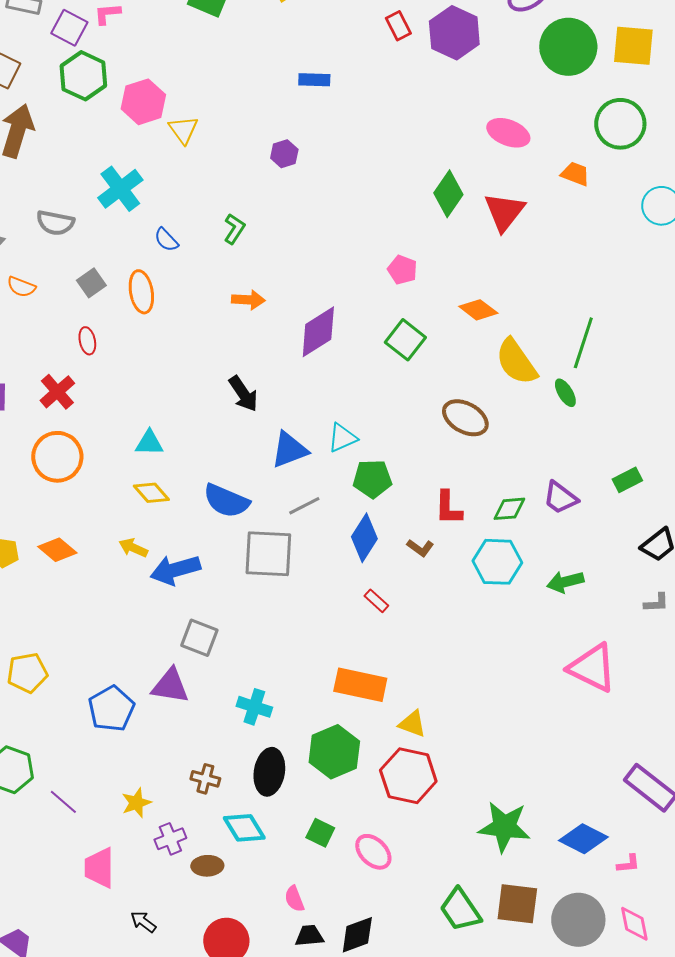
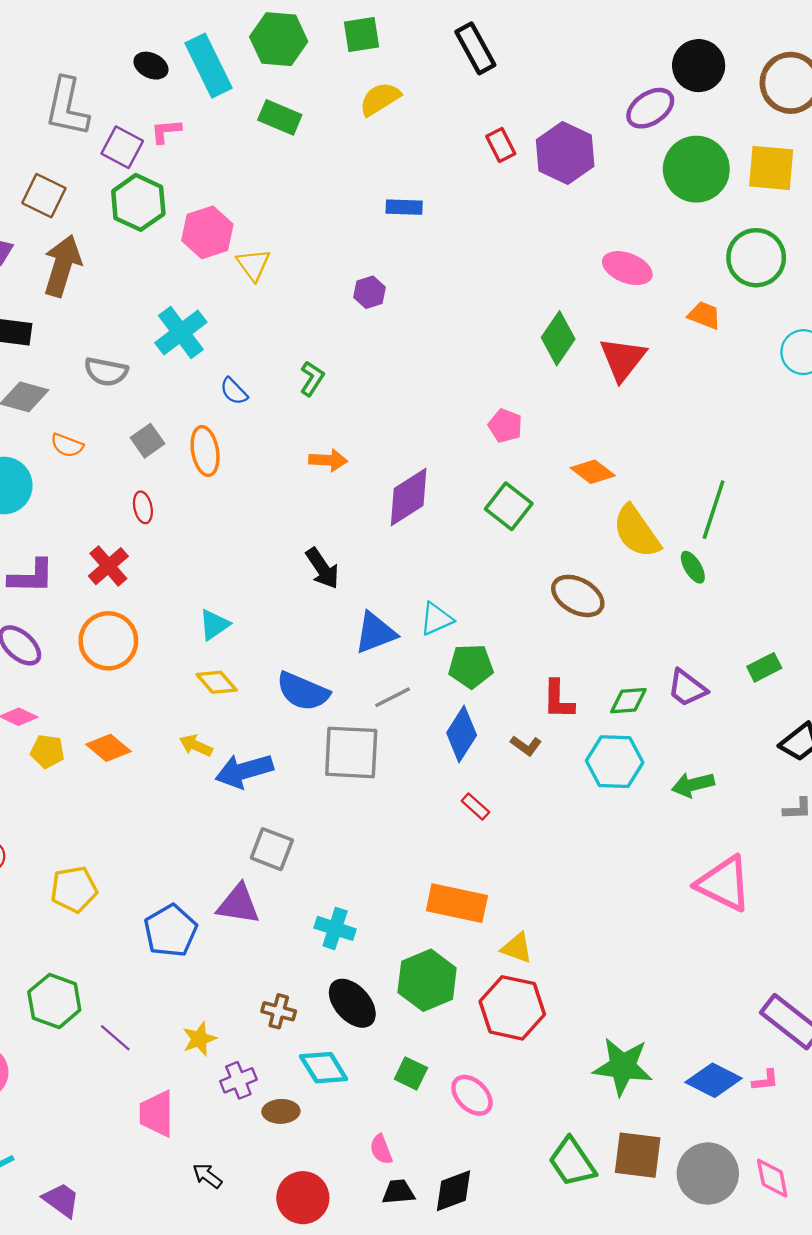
cyan triangle: (149, 443) -> (214, 625), turned -36
black ellipse: (269, 772) -> (352, 1003), turned -51
pink L-shape: (628, 864) -> (765, 1080), moved

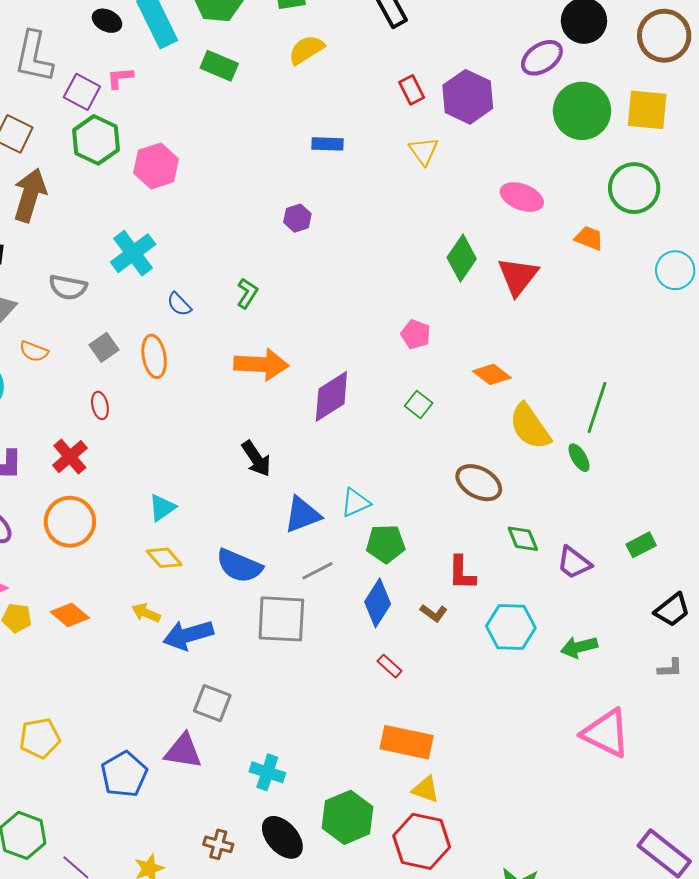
yellow triangle: (253, 265) -> (424, 151), moved
orange arrow: (328, 460) -> (261, 364), size x1.6
green square: (509, 506) -> (419, 404), size x0.7
green diamond: (628, 701) -> (523, 539), moved, turned 72
orange rectangle: (457, 903) -> (407, 742), moved

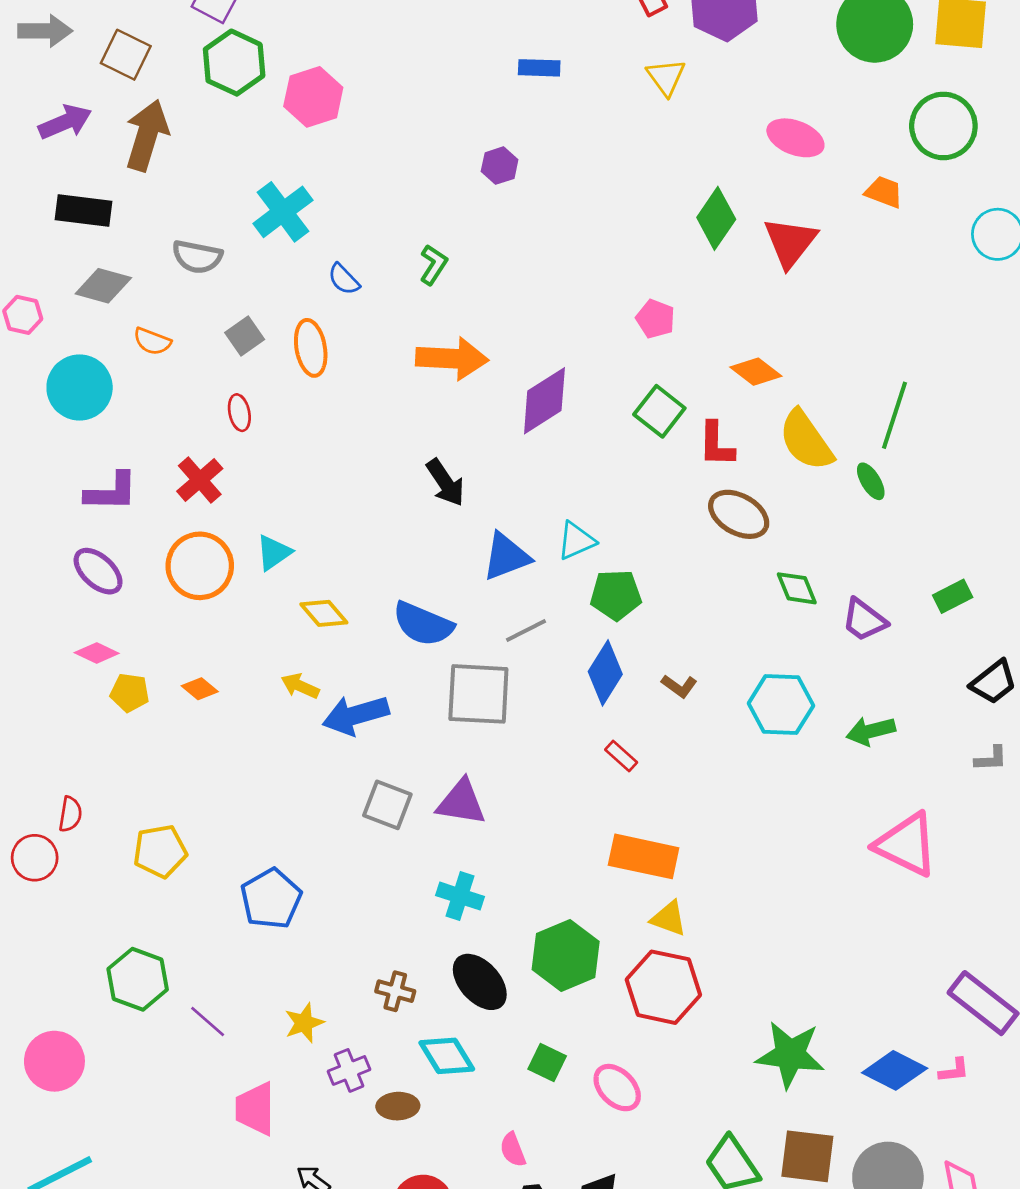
green square: (419, 404) -> (659, 411), size x1.4
cyan triangle: (162, 508) -> (274, 553), moved
red L-shape: (462, 573) -> (716, 444), moved
orange diamond: (70, 615) -> (200, 689), size x0.7
purple triangle: (183, 751) -> (461, 802), moved

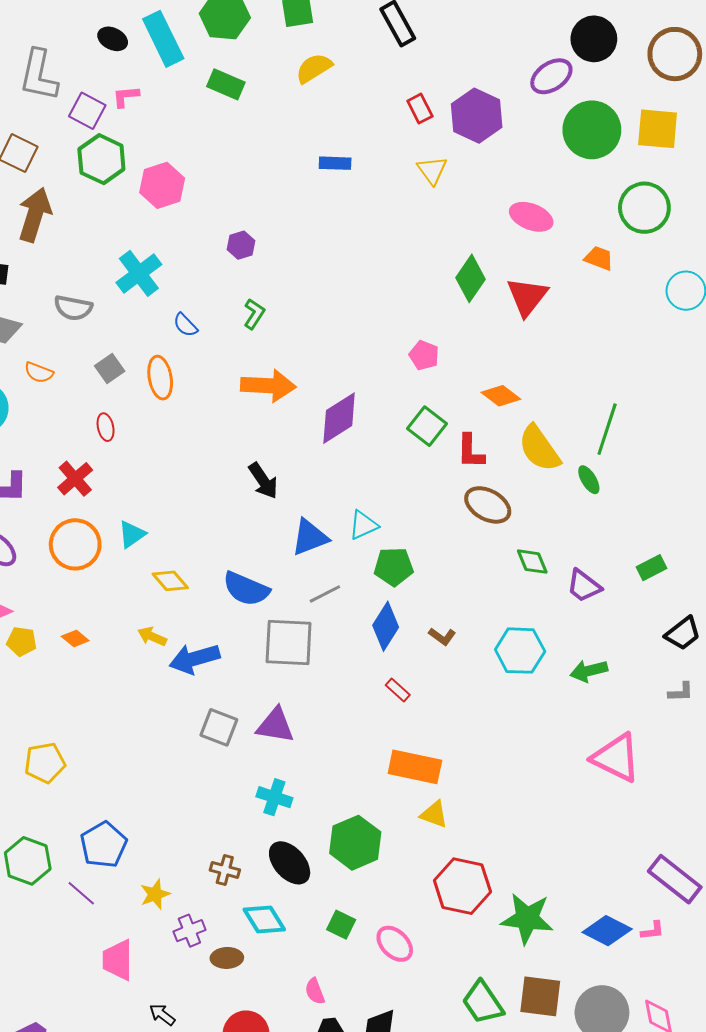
purple hexagon: (500, 166) -> (241, 245), moved
blue pentagon: (271, 899) -> (104, 845), moved
red hexagon: (663, 987) -> (462, 886), moved

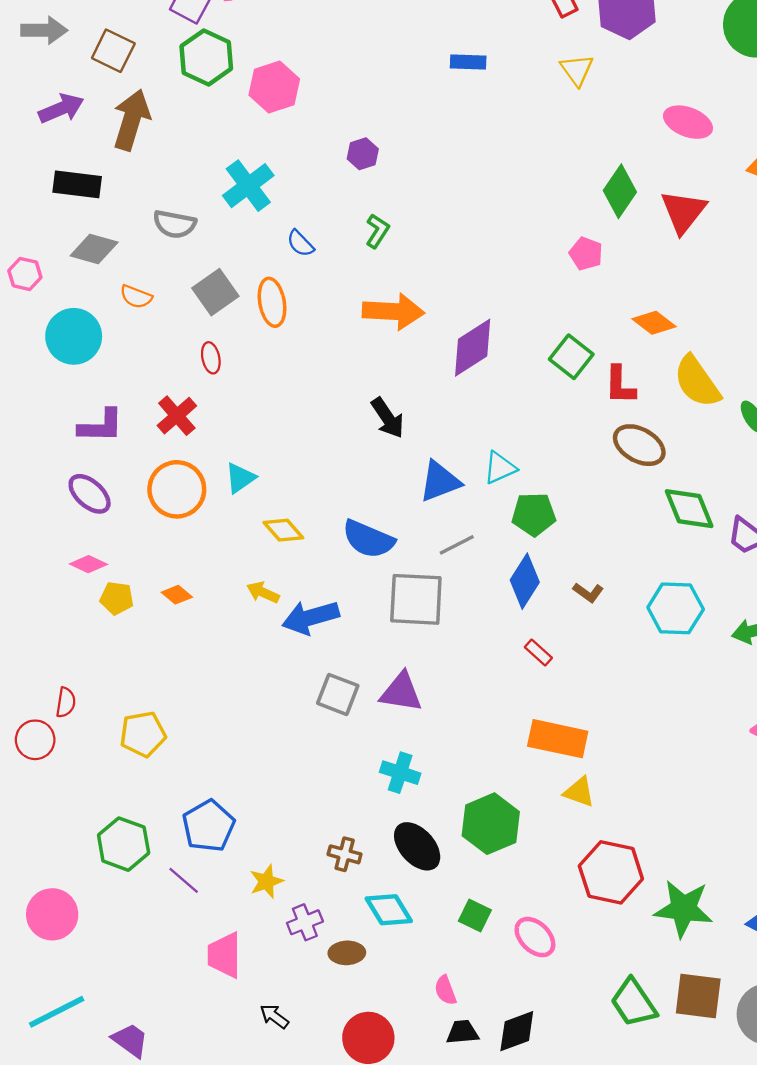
pink pentagon: (424, 355) -> (586, 254), moved
gray square: (110, 368) -> (215, 292), size x1.4
green diamond: (532, 562) -> (689, 509), size x1.4

